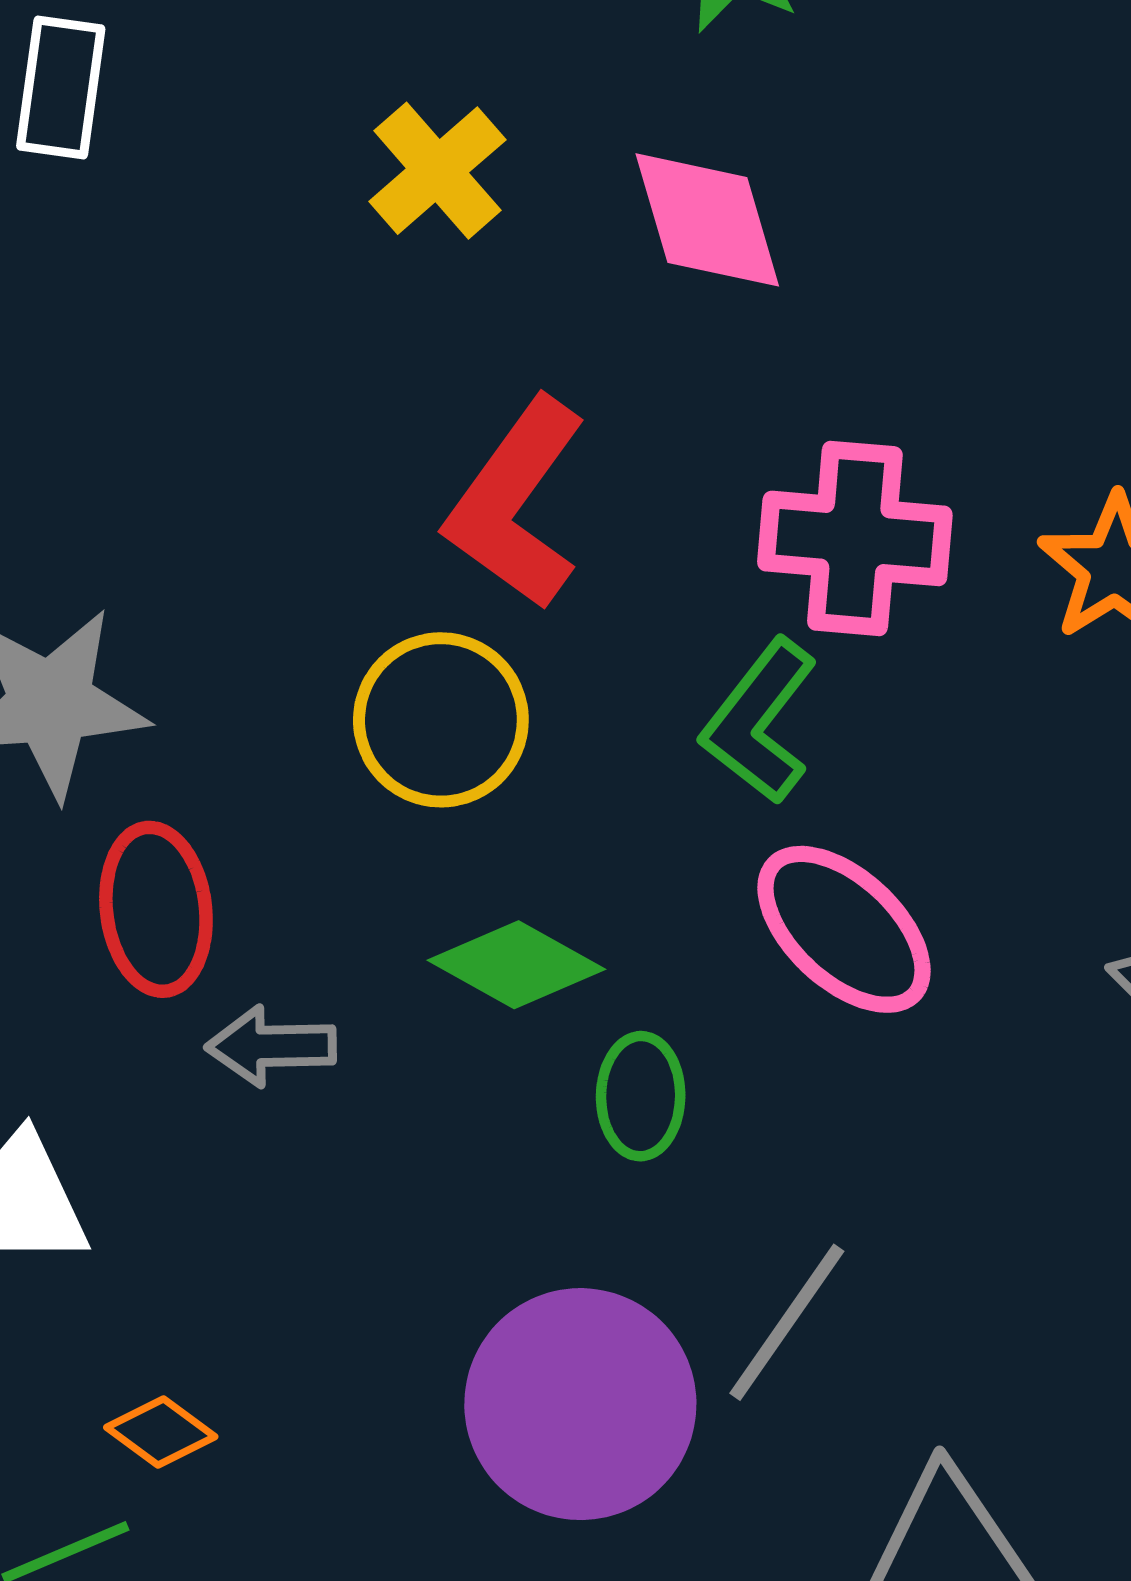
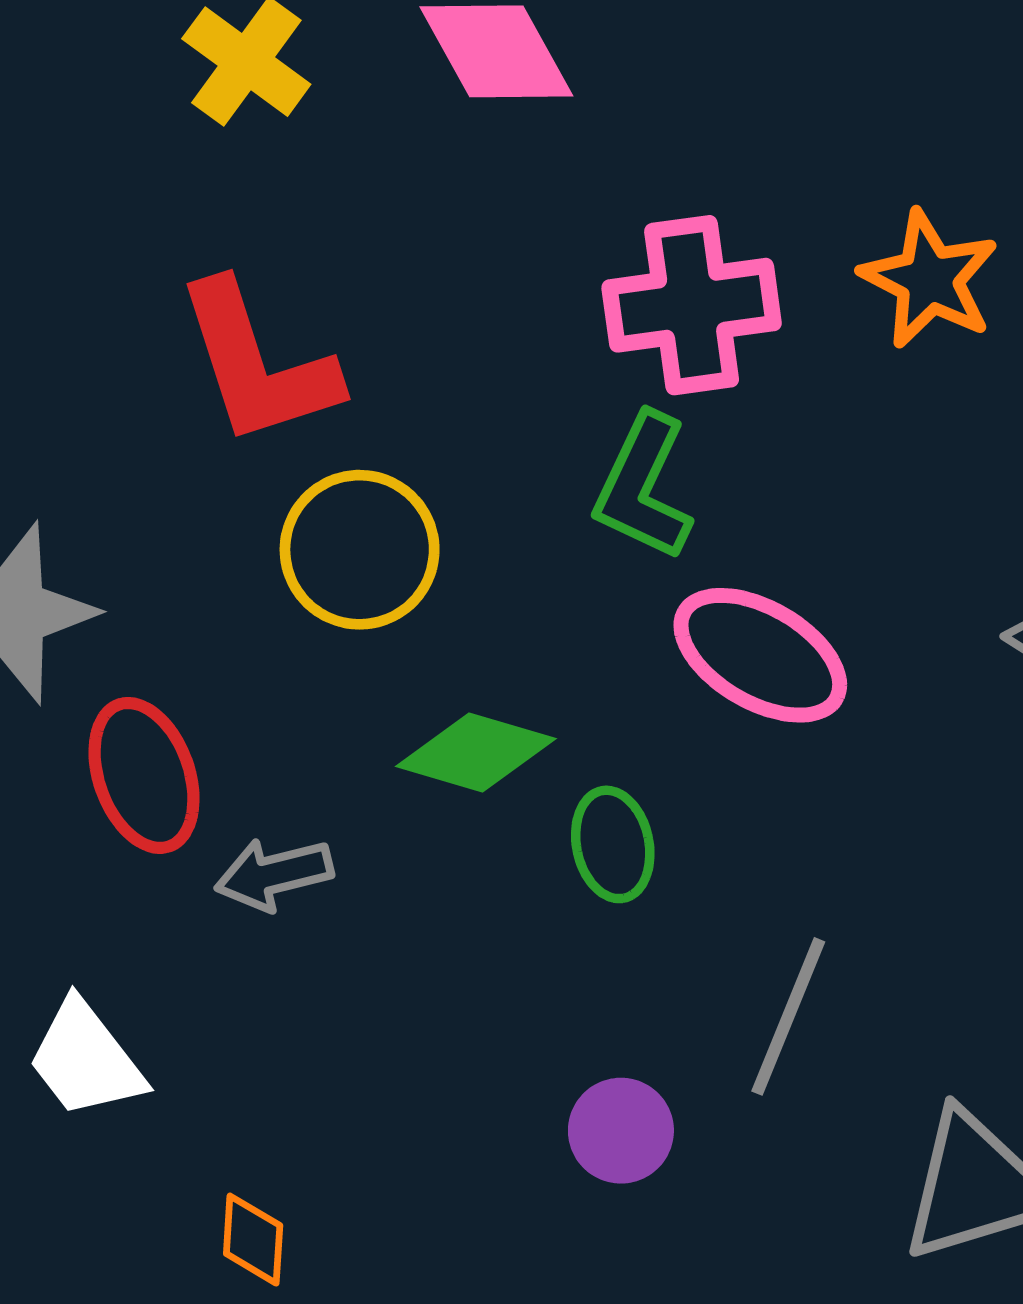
red L-shape: (516, 503) -> (257, 364), moved, turned -41
purple circle: (580, 1404) -> (621, 1131), size x0.5
orange diamond: (161, 1432) -> (253, 1240), turned 70

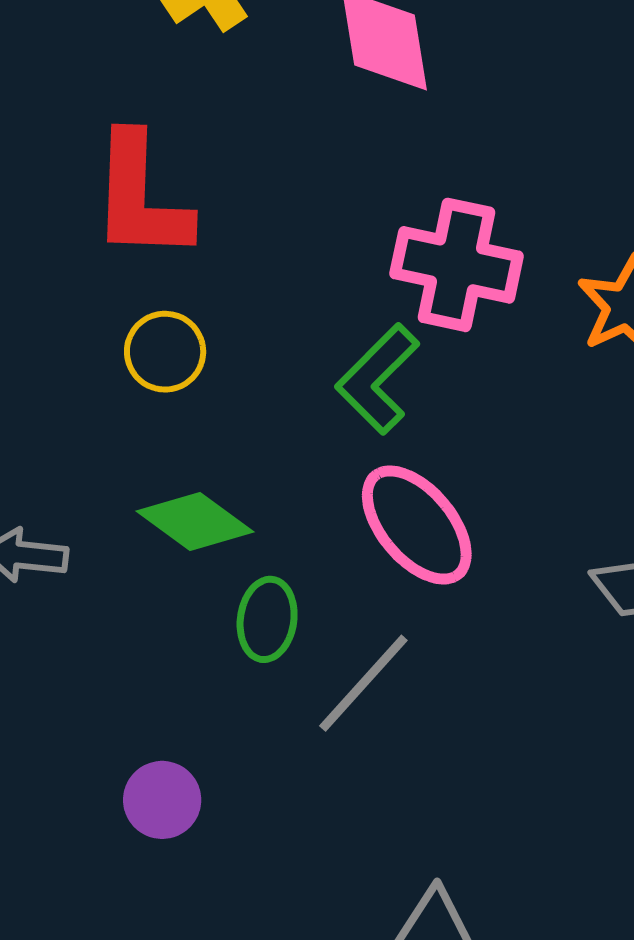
yellow circle: (360, 550) -> (165, 352), size x0.7
gray line: (788, 1016) -> (363, 683), moved
purple circle: (621, 1131) -> (162, 800), moved

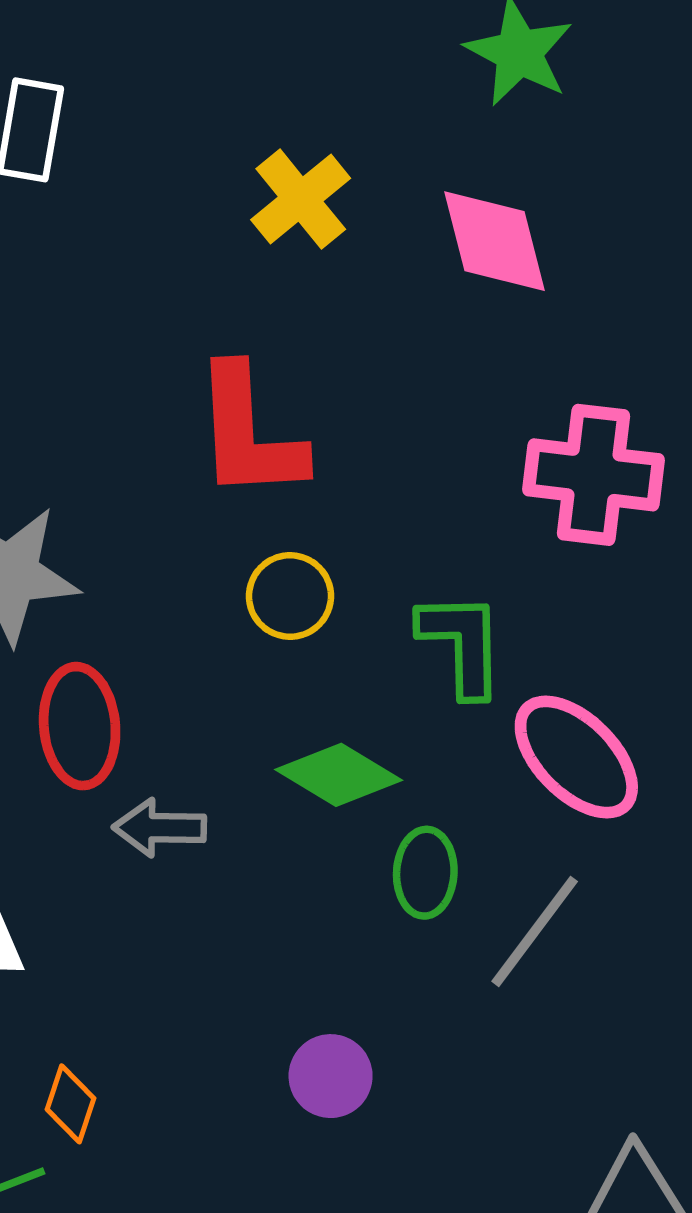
green L-shape: (378, 379) -> (462, 644), moved, turned 139

